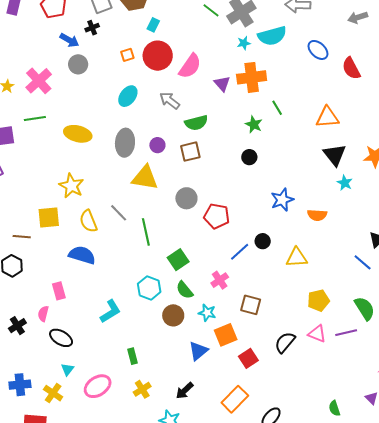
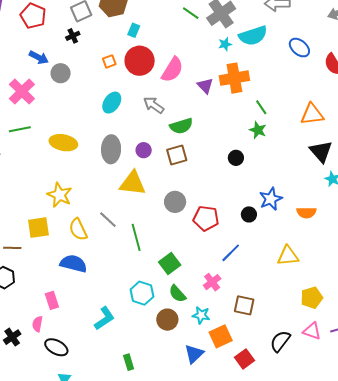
blue arrow: (69, 40) -> (39, 57), moved
green star: (254, 124) -> (258, 130), moved
black circle: (263, 241) -> (249, 214), moved

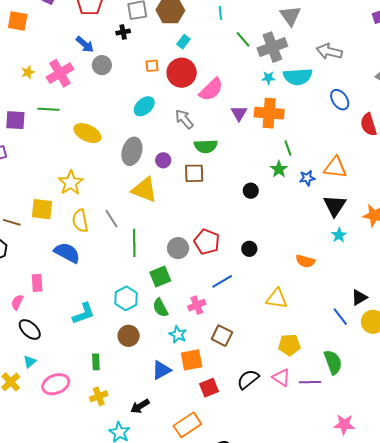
blue star: (271, 199) -> (307, 178), moved, size x0.7
gray circle: (175, 202) -> (178, 248), moved
brown circle: (167, 320) -> (129, 336), moved

